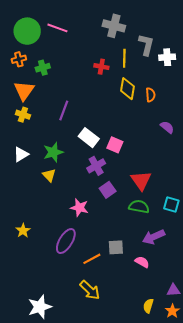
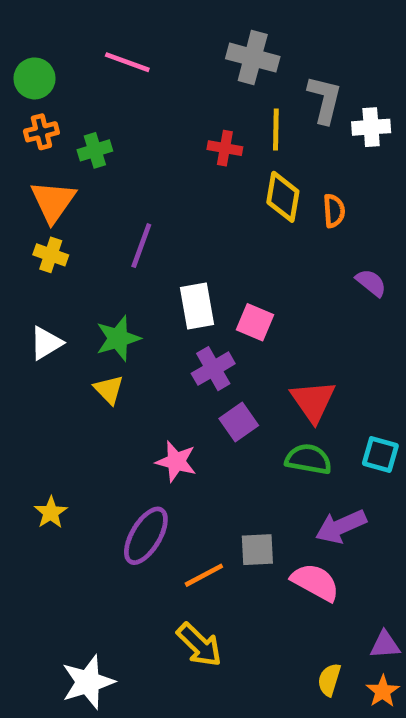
green circle: (27, 31) -> (34, 78), moved, size x0.7
white rectangle: (89, 138) -> (197, 306), turned 42
pink semicircle: (142, 262) -> (315, 582), size x1.5

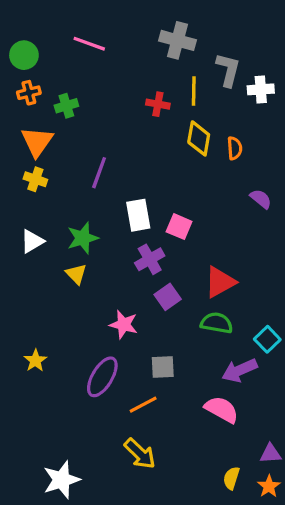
red triangle: (313, 401) -> (220, 282), turned 36
cyan square: (380, 454) -> (267, 339), moved, turned 30
gray square: (257, 550) -> (163, 367), moved

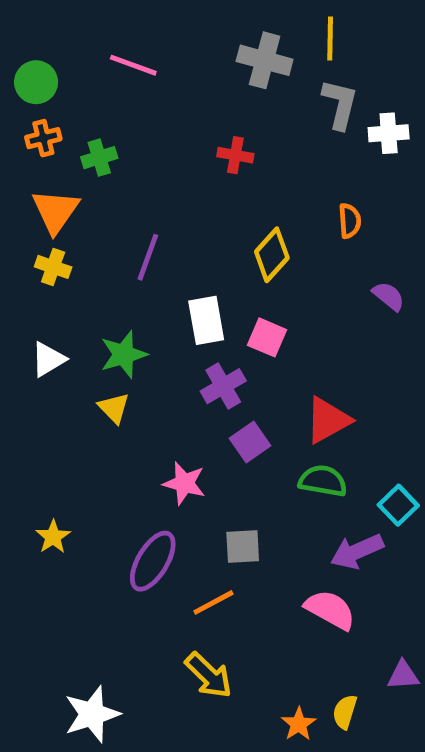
yellow line: (194, 91) -> (330, 38), moved
yellow diamond: (199, 138) -> (272, 255), moved, turned 32
orange star: (269, 486) -> (299, 724), moved

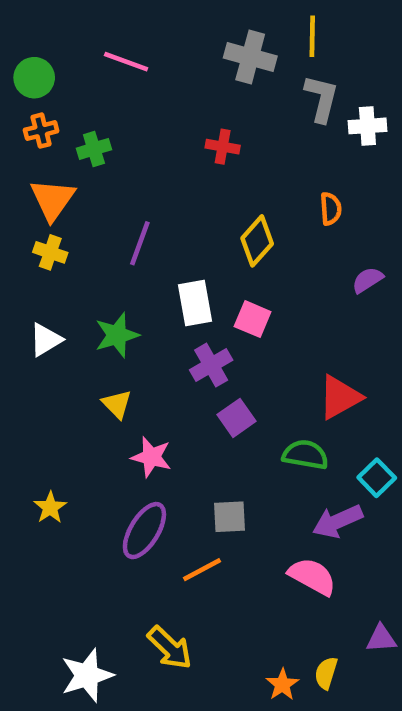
purple semicircle: (389, 296) -> (367, 280), turned -72
yellow triangle: (114, 408) -> (117, 404), moved
red triangle: (328, 420) -> (340, 397), moved
pink star: (184, 483) -> (151, 457), moved
yellow arrow: (209, 675) -> (170, 648), moved

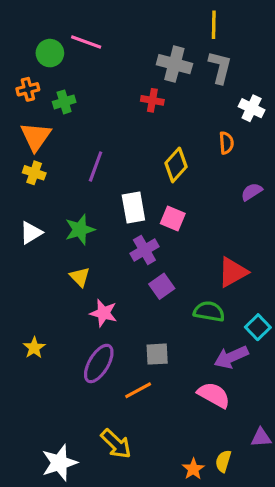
gray cross: (250, 57) -> (174, 64), moved
green circle: (34, 78) -> (50, 53), moved
white cross: (367, 126) -> (252, 108), moved, turned 30

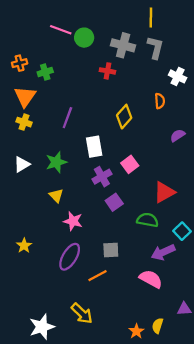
green circle: (50, 53) -> (84, 38), moved
pink square: (173, 219) -> (130, 164), moved, turned 30

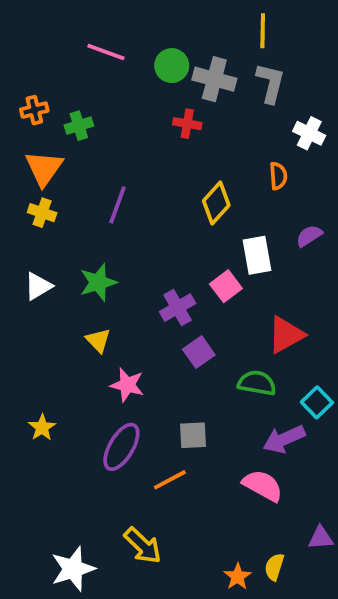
green circle: (84, 38) -> (172, 66), moved
white rectangle: (94, 147) -> (257, 255), moved

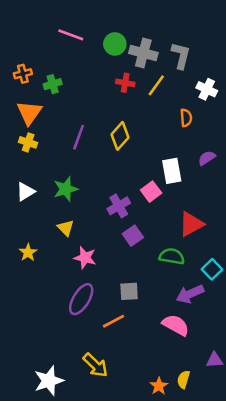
yellow line: (263, 31) -> (156, 85), moved, turned 35
yellow diamond: (216, 203) -> (120, 136), moved
yellow star: (42, 428) -> (28, 252), moved

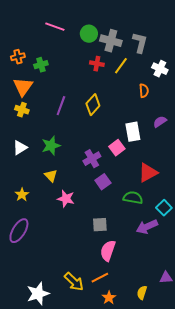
purple ellipse: (81, 299) -> (19, 231), moved
orange line: (114, 321) -> (100, 278), moved
pink semicircle: (176, 325) -> (108, 251), moved, turned -100
orange star: (159, 386) -> (109, 298), moved

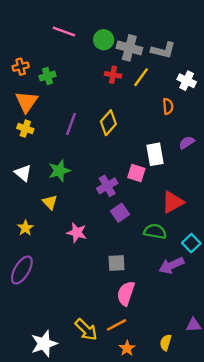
gray L-shape: (140, 43) -> (163, 50), turned 90
white triangle: (20, 148) -> (23, 173), turned -49
pink square: (117, 148) -> (136, 173), turned -35
yellow triangle: (51, 176) -> (50, 202), moved

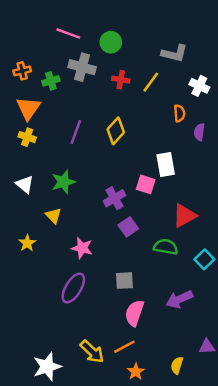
gray cross: (129, 48) -> (82, 67), moved
purple semicircle: (187, 143) -> (199, 132), moved, turned -49
purple arrow: (171, 265) -> (179, 299), moved
purple ellipse: (22, 270) -> (73, 288), moved

